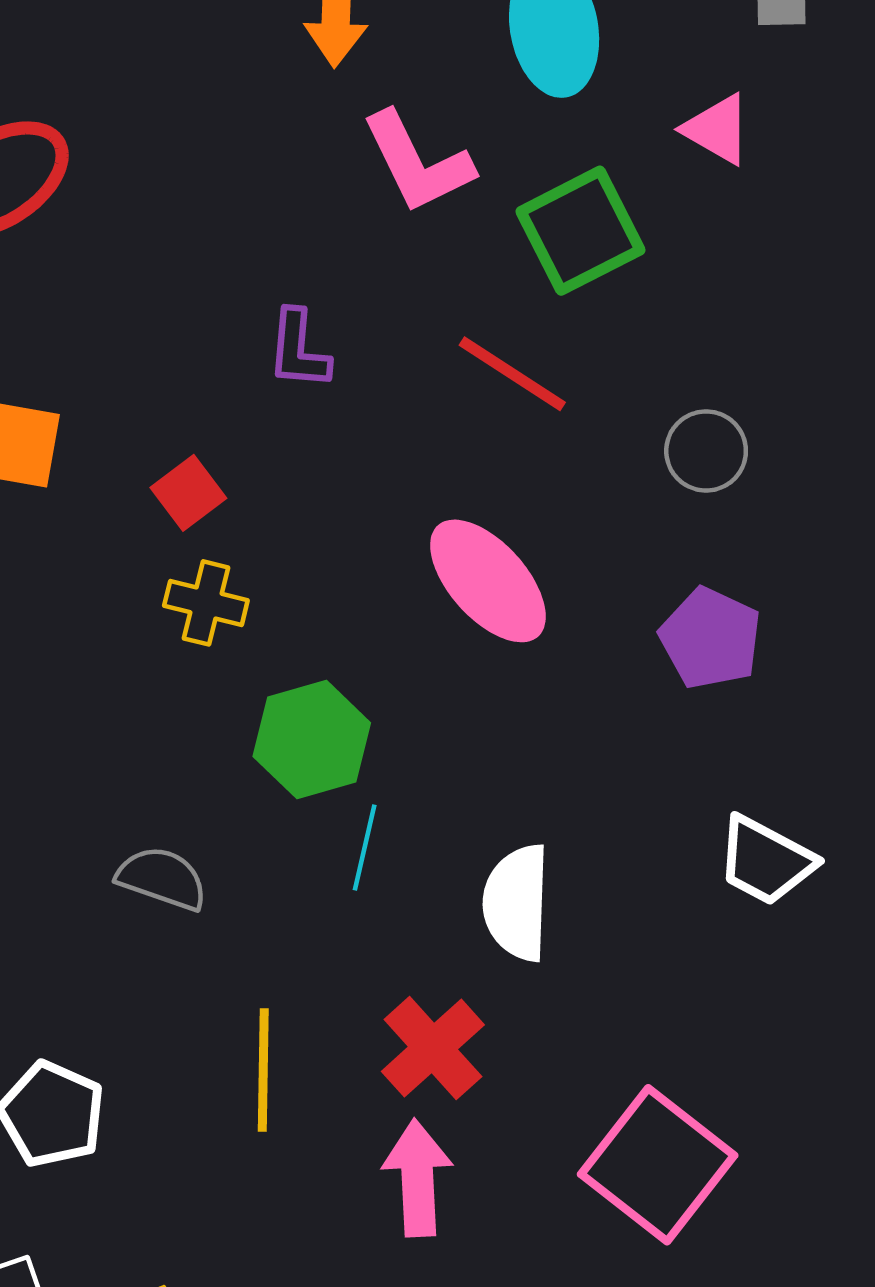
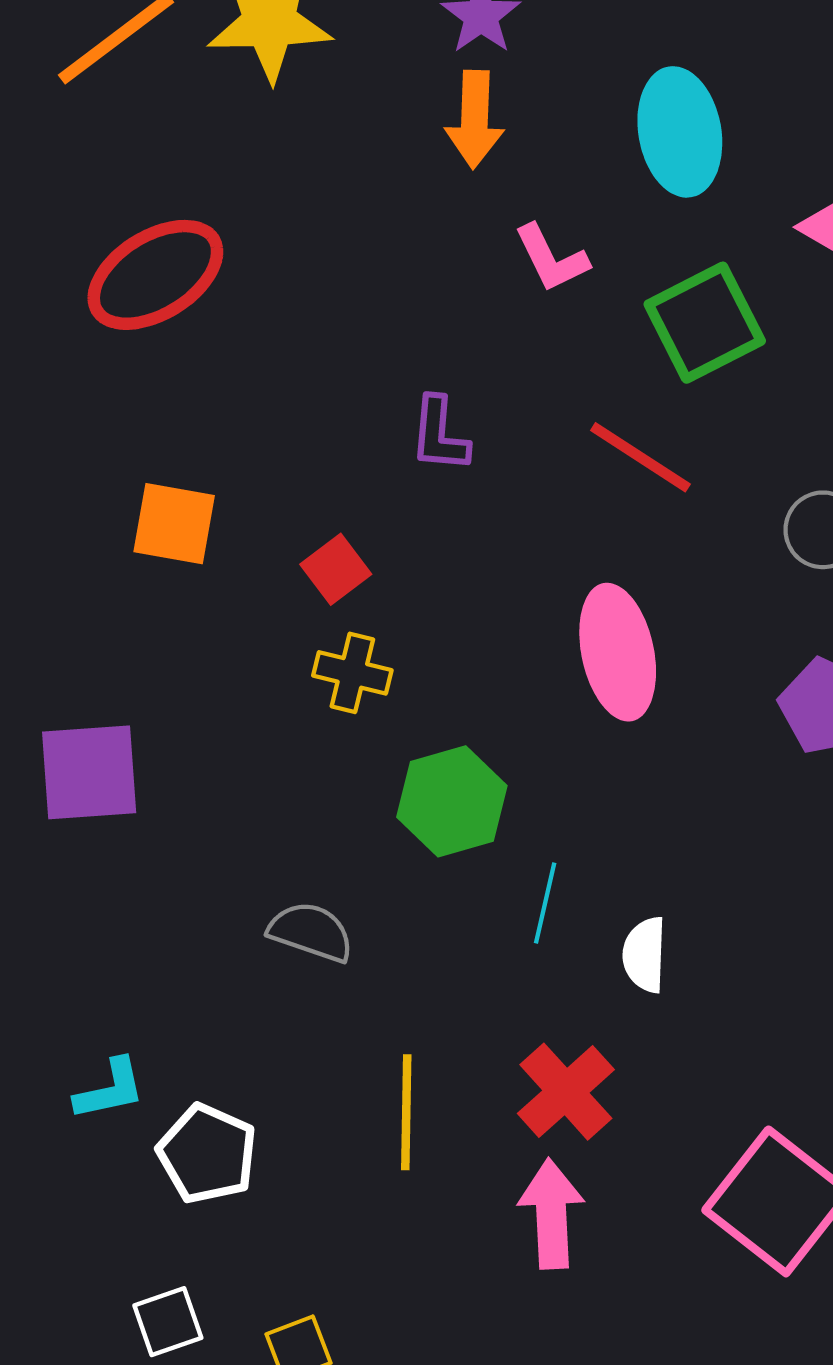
pink L-shape: (417, 162) -> (551, 258), size x0.7
pink ellipse: (488, 581) -> (618, 652), turned 30
cyan line: (365, 848) -> (545, 903), moved
white semicircle: (517, 903) -> (645, 955), size x0.7

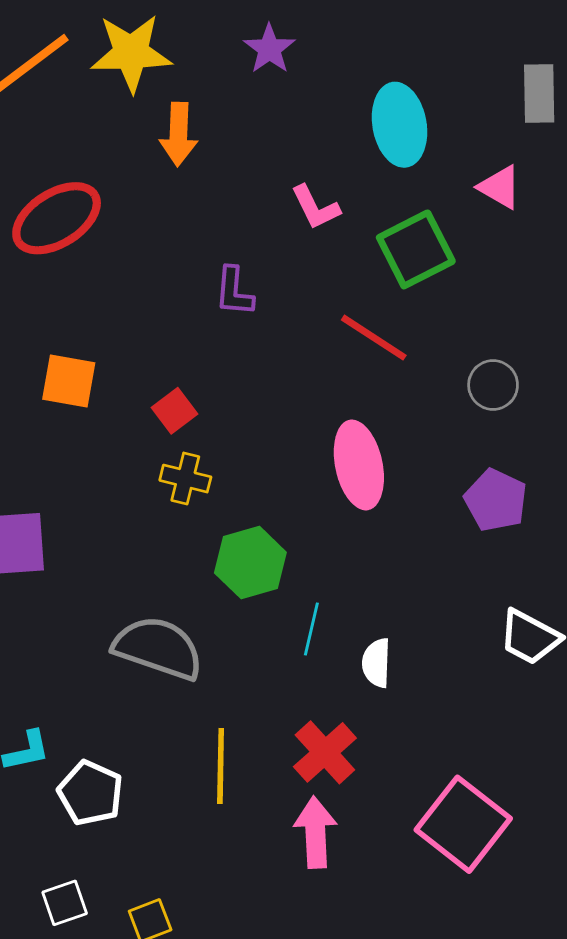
orange arrow: (475, 119) -> (179, 134), moved
purple L-shape: (439, 435) -> (234, 291), moved
gray semicircle: (311, 932) -> (158, 648), size x1.6

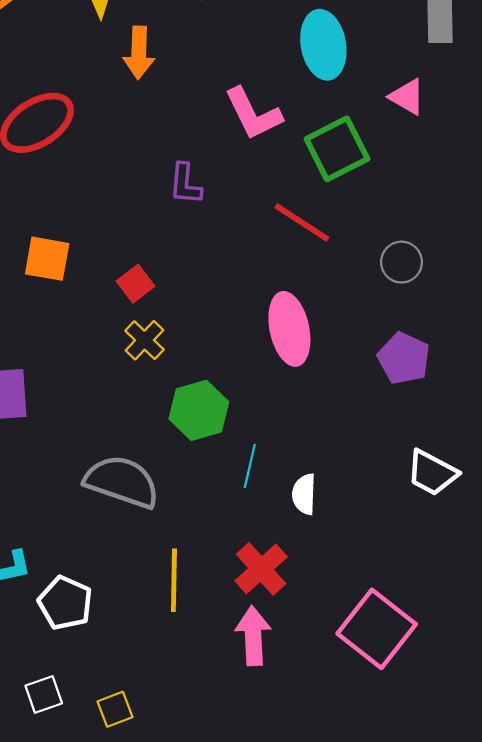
pink L-shape: (315, 207) -> (253, 114), size x1.4
yellow cross: (185, 479) -> (145, 340), turned 30

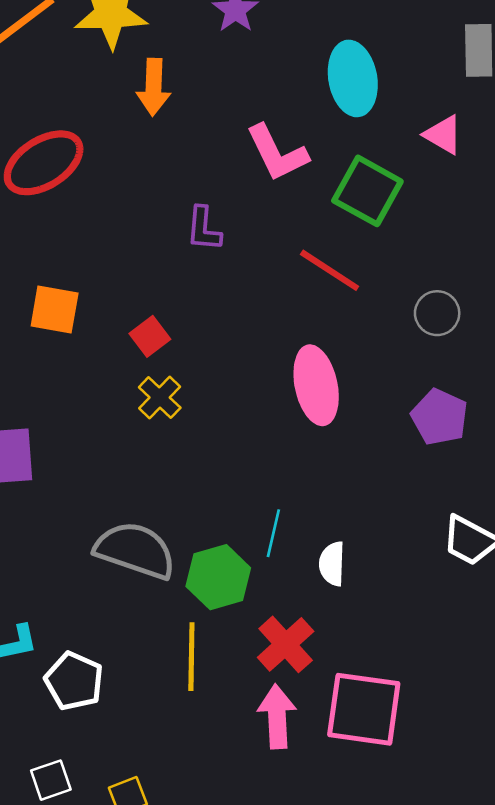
green square: (337, 149) -> (367, 191), turned -34
green hexagon: (199, 410) -> (218, 577), moved
pink square: (377, 629) -> (364, 709), moved, turned -30

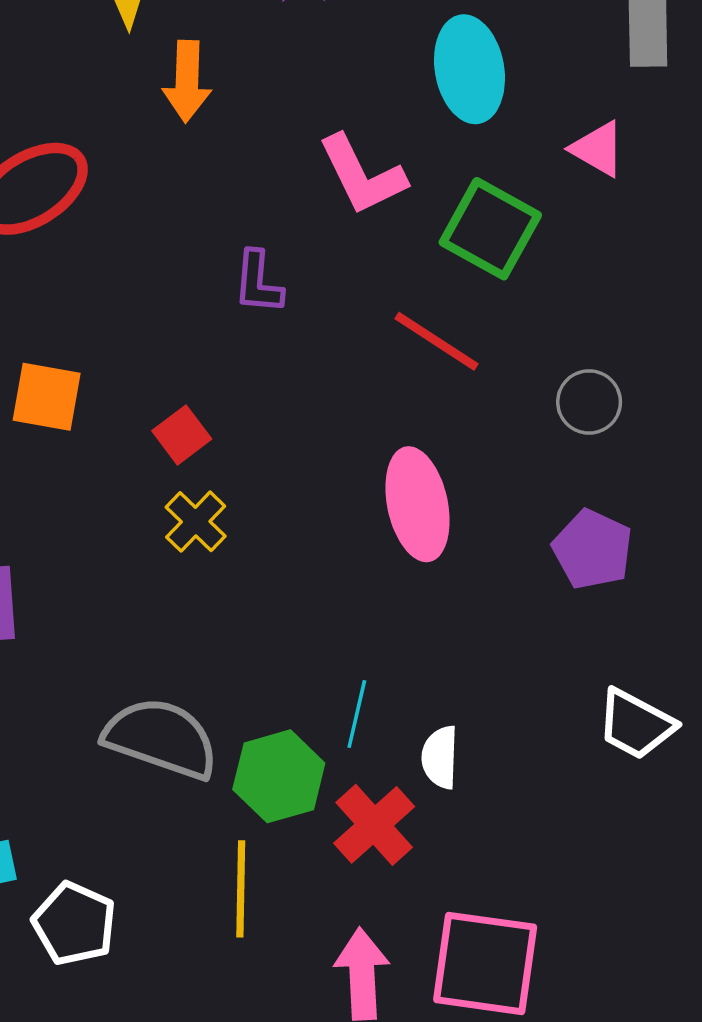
red cross: (286, 644) -> (374, 825), moved

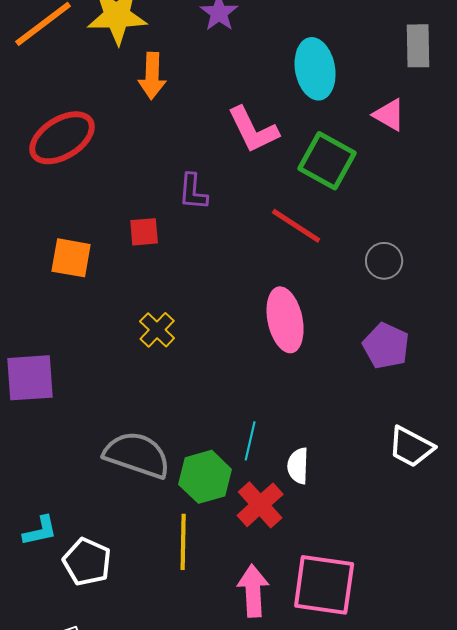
red square: (182, 435) -> (144, 232), moved, turned 32

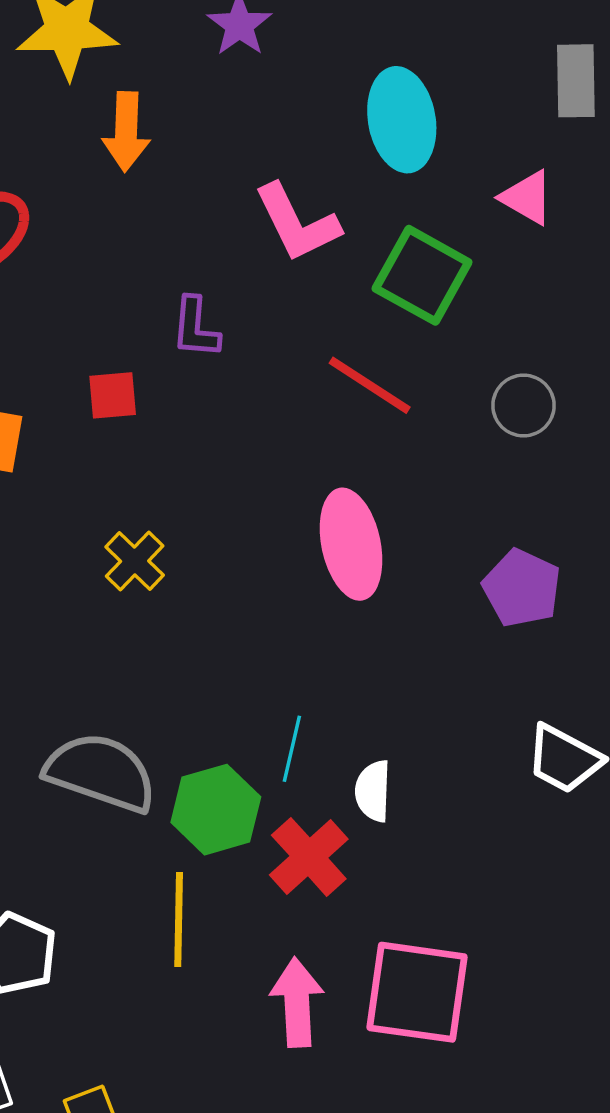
gray circle: (384, 261) -> (524, 405), moved

